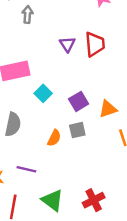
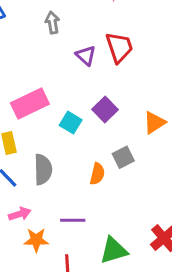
gray arrow: (27, 15) -> (52, 23), moved
purple square: (79, 101) -> (105, 109), moved
green triangle: (52, 200) -> (114, 250), turned -40

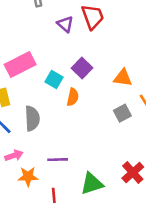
orange triangle: (154, 123) -> (123, 78), turned 42
gray square: (123, 157) -> (122, 113), moved
orange semicircle: (97, 174) -> (73, 97), moved

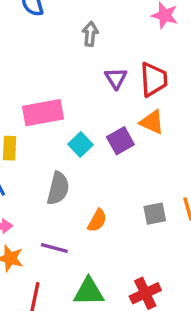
orange triangle: (123, 78) -> (152, 122), moved
orange semicircle: (73, 97) -> (97, 220), moved
gray semicircle: (32, 118) -> (58, 188), moved

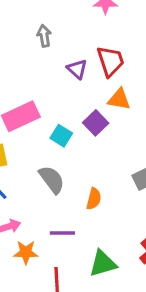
gray semicircle: (58, 188) -> (52, 179), turned -36

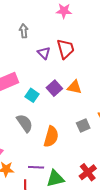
orange triangle: (119, 99) -> (74, 87), moved
orange semicircle: (94, 199) -> (51, 137), size x1.5
purple line: (62, 233) -> (36, 167), moved

